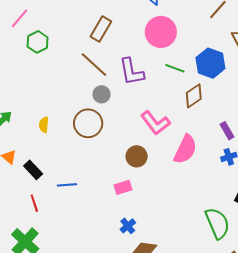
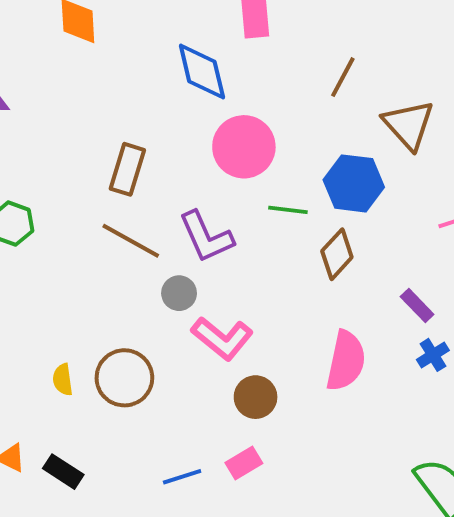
gray circle: (102, 94) -> (179, 293), moved
brown circle: (88, 123) -> (124, 378), moved
pink L-shape: (155, 123) -> (222, 338), moved
blue line: (67, 185) -> (182, 477), moved

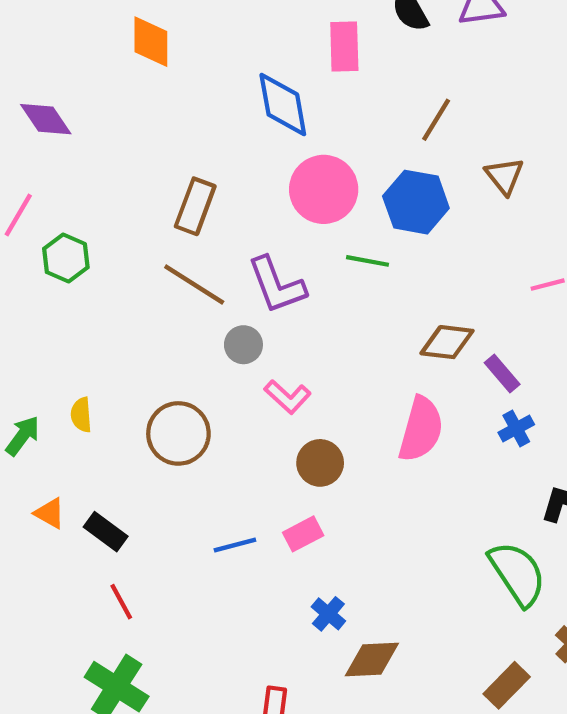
brown triangle: (408, 125) -> (504, 176), size x0.7
blue hexagon: (354, 183) -> (416, 202), moved
brown diamond: (337, 254) -> (447, 342), moved, turned 51
pink L-shape: (222, 338) -> (288, 397), size x0.7
yellow semicircle: (63, 380) -> (81, 415), moved

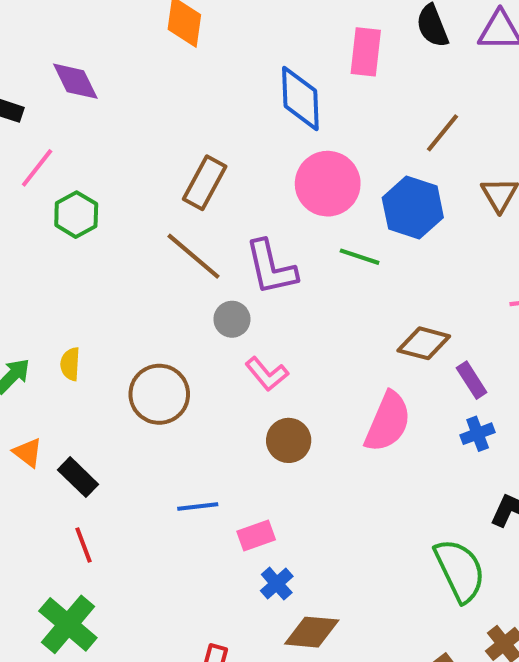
pink rectangle: (303, 534) -> (256, 536), moved

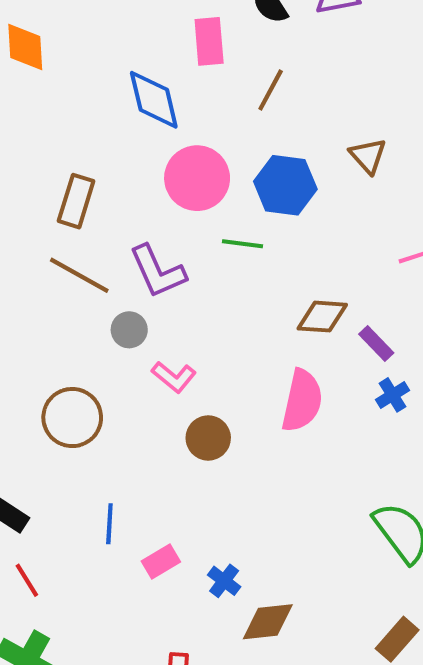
brown line: (442, 133) -> (271, 90), moved
blue line: (198, 507) -> (109, 524), moved, turned -69
pink rectangle: (256, 536) -> (161, 562), moved

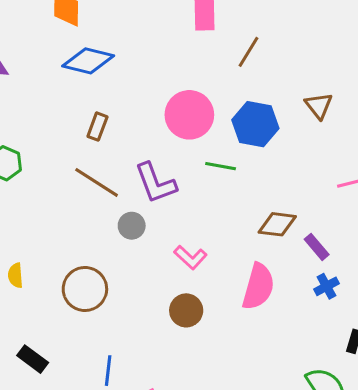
blue diamond: (154, 100) -> (88, 61), moved, turned -66
brown rectangle: (76, 201) -> (97, 127), size x0.7
pink L-shape: (174, 377) -> (190, 257), moved

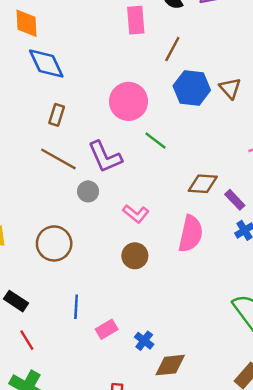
blue diamond: (88, 61) -> (46, 63), turned 54
blue hexagon: (255, 124) -> (192, 88), moved
green line: (221, 166) -> (155, 140), turned 30

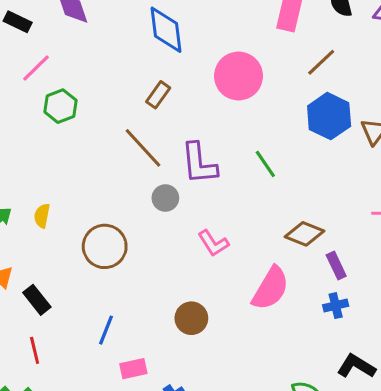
pink circle: (129, 101) -> (239, 76), moved
brown circle: (135, 256) -> (191, 318), moved

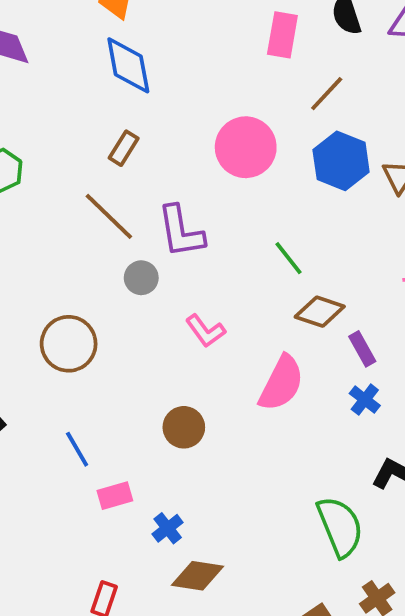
pink circle: (239, 76) -> (246, 147), moved
green line: (265, 164) -> (288, 258), moved
blue cross: (336, 306) -> (365, 400), turned -35
blue line: (106, 330) -> (77, 449), turned -48

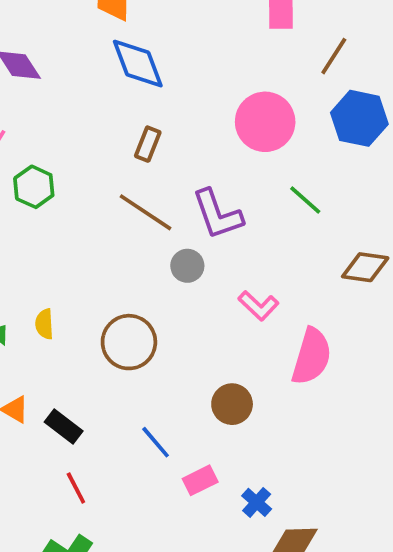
green line: (288, 258) -> (305, 200), moved
pink semicircle: (281, 383) -> (312, 356), moved
brown circle: (184, 427) -> (232, 404), moved

